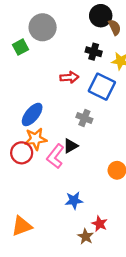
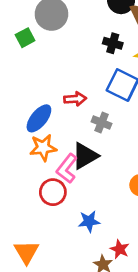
red arrow: (69, 77) -> (75, 99), moved
black triangle: (70, 146) -> (85, 156), size x1.5
red circle: (22, 153) -> (53, 192), moved
orange triangle: (22, 226) -> (26, 252), turned -40

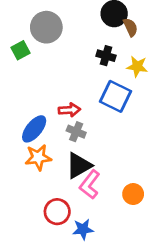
gray cross: (102, 123) -> (76, 132), moved
pink L-shape: (67, 168) -> (90, 185), moved
red circle: (53, 192) -> (57, 212), moved

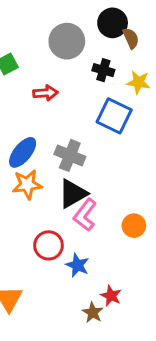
gray circle: (46, 27) -> (67, 41), moved
red arrow: (69, 110) -> (45, 93), moved
gray cross: (76, 132) -> (70, 155), size x1.4
blue star: (83, 229) -> (77, 265), turned 30

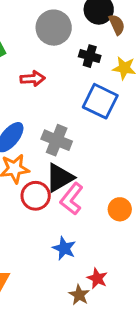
red circle: (49, 245) -> (36, 196), moved

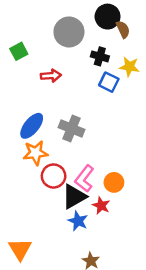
blue square: (100, 101) -> (109, 82), moved, size x0.7
black triangle: (60, 178) -> (74, 197), moved
orange circle: (120, 209) -> (114, 182), moved
red star: (97, 278) -> (101, 206), moved

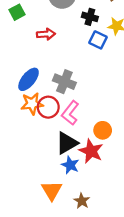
red circle: (54, 176) -> (48, 107), moved
pink L-shape: (84, 179) -> (70, 113), moved
red star: (101, 206) -> (91, 151), size x1.5
orange triangle: (20, 249) -> (52, 190), moved

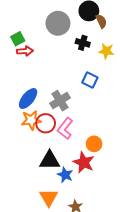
red arrow: (46, 34) -> (25, 51), moved
blue square: (98, 40) -> (90, 80), moved
gray cross: (64, 82) -> (60, 101), turned 36
black triangle: (67, 143) -> (50, 160), moved, turned 30

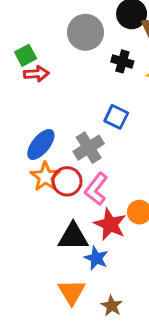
blue square: (90, 80) -> (116, 117), moved
orange star: (31, 120) -> (46, 177), turned -30
red star: (84, 162) -> (110, 224), moved

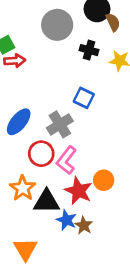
orange star: (46, 177) -> (23, 188), moved
orange triangle: (72, 292) -> (25, 249), moved
brown star: (112, 306) -> (84, 225), moved

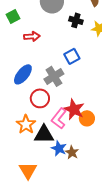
red arrow: (15, 61) -> (32, 36), moved
blue square: (84, 98) -> (72, 56), turned 35
pink L-shape: (66, 160) -> (59, 118), moved
red star: (78, 191) -> (74, 109), moved

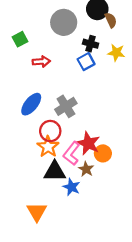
blue square: (72, 56) -> (86, 62), moved
orange star: (26, 124) -> (48, 147), moved
brown star: (72, 152) -> (86, 169), moved

